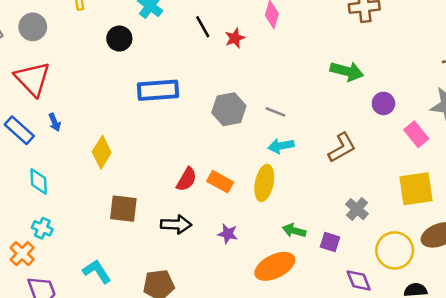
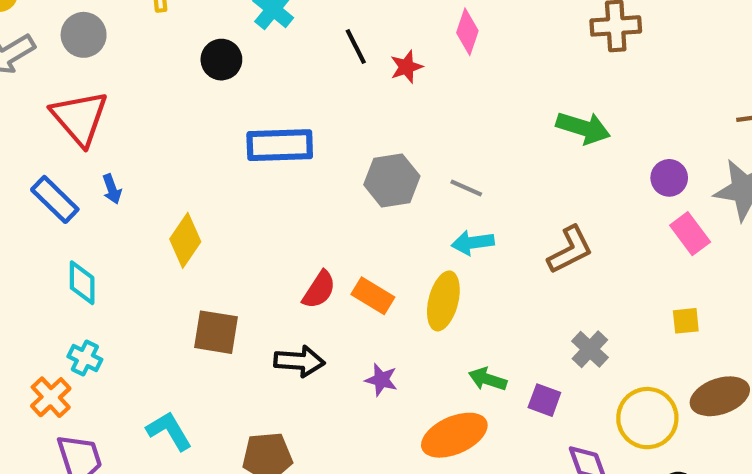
purple circle: (383, 103) -> (669, 178), moved
yellow square: (416, 189) -> (686, 321), size x0.5

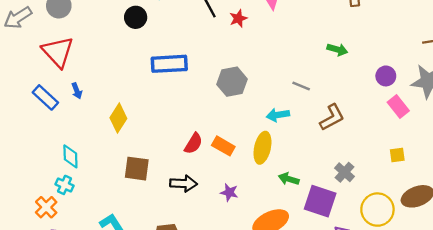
green arrow: (583, 128) -> (337, 50), size x0.7
gray line: (466, 188) -> (301, 86), moved
cyan diamond: (82, 283) -> (70, 156), moved
green arrow: (488, 379) -> (289, 179), moved
purple square: (544, 400) -> (320, 201), size x1.8

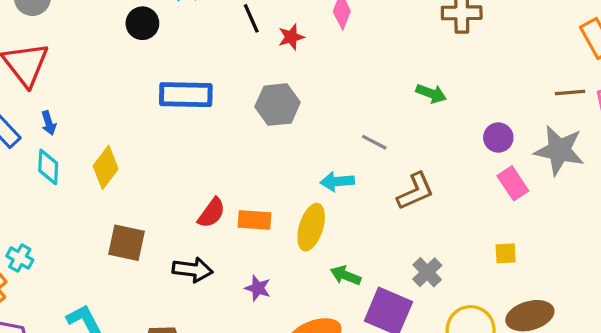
gray hexagon: (232, 82) -> (278, 105), moved
orange rectangle: (223, 146) -> (255, 220), turned -30
cyan diamond: (70, 156) -> (48, 167), moved

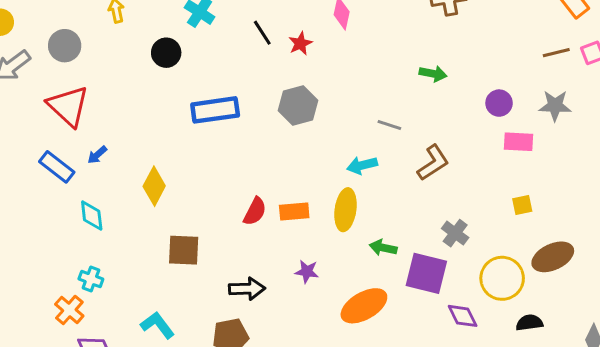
blue arrow: (49, 123) -> (97, 155), turned 75
gray star: (559, 150) -> (555, 106), size x0.7
cyan diamond: (48, 167) -> (92, 216), moved
pink rectangle: (513, 183) -> (518, 142), turned -44
black arrow: (192, 270) -> (247, 289), moved

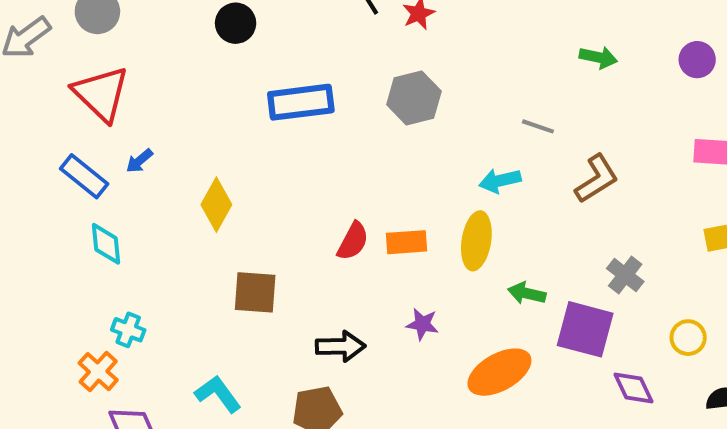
purple circle: (499, 103) -> (697, 60), moved
cyan diamond: (92, 216) -> (106, 244), moved
yellow circle: (502, 278) -> (688, 338), size x0.6

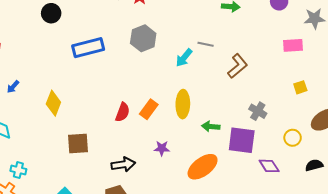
cyan arrow: (500, 181) -> (184, 58), moved, turned -30
orange rectangle: (406, 242) -> (149, 109), turned -42

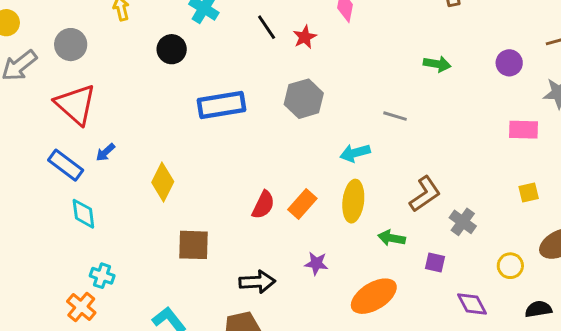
cyan arrow: (184, 58) -> (355, 153), moved, turned 30
brown L-shape: (238, 66) -> (425, 194), moved
purple square: (242, 140) -> (435, 263), size x0.5

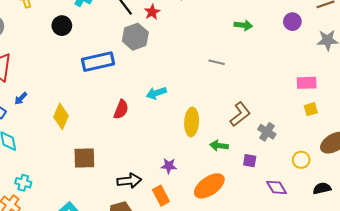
gray hexagon: (304, 99) -> (135, 37), moved
pink rectangle: (524, 130) -> (307, 83), moved
cyan arrow: (355, 153) -> (156, 93), moved
orange rectangle: (302, 204) -> (161, 196), moved, turned -66
red semicircle: (263, 205) -> (121, 109), moved

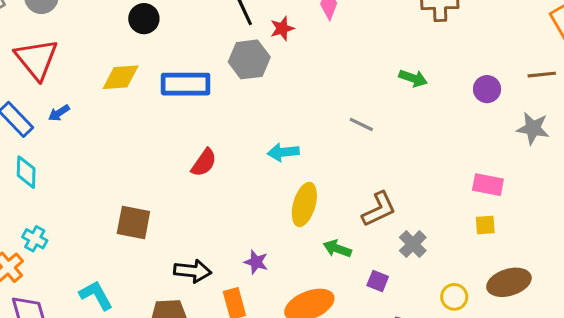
cyan arrow: (156, 93) -> (283, 152), moved
yellow diamond: (61, 116) -> (121, 77), moved, turned 50

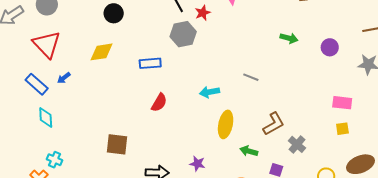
blue rectangle: (186, 84) -> (150, 63), moved, size x0.7
purple circle: (487, 89) -> (330, 47), moved
gray line: (361, 124) -> (251, 77), moved

